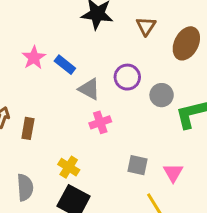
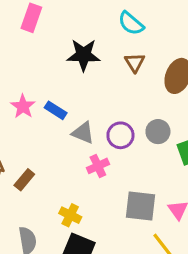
purple circle: (127, 77) -> (120, 135), moved
brown rectangle: (28, 128) -> (24, 180), turned 35
gray square: (137, 165) -> (141, 206), size x1.5

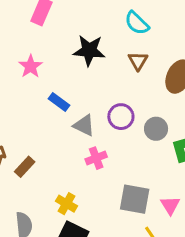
pink star: (23, 106) -> (31, 66), moved
purple circle: (120, 135) -> (121, 117), moved

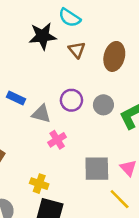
black star: (89, 50) -> (43, 36), moved

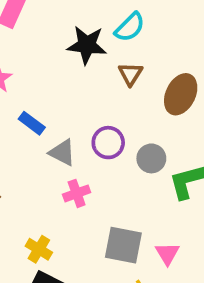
cyan semicircle: (70, 18) -> (130, 27), turned -90

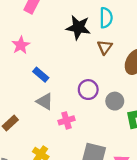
cyan semicircle: (130, 27) -> (106, 18), turned -48
gray triangle: (62, 153) -> (45, 101), moved

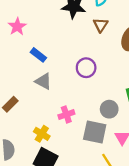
gray circle: (115, 101) -> (109, 109), moved
pink cross: (66, 120) -> (66, 115), moved

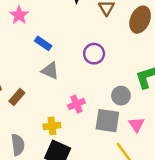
yellow cross: (42, 134) -> (52, 126), turned -35

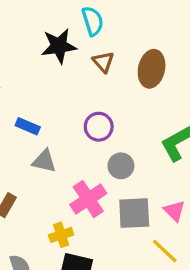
gray circle: (121, 96) -> (121, 166), moved
pink cross: (76, 104) -> (88, 199), size x1.5

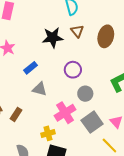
black star: (59, 46) -> (53, 38), moved
blue rectangle: (28, 126) -> (30, 68), turned -64
gray square: (134, 213) -> (92, 122), turned -35

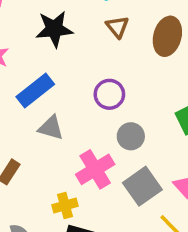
black star: (53, 38) -> (54, 29), moved
blue rectangle: (30, 68) -> (35, 90), size x1.5

